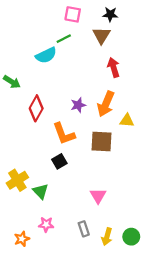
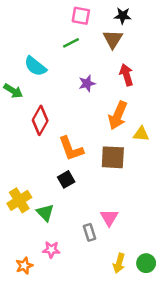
cyan semicircle: (46, 55) -> (35, 66), moved, turned 65
purple star: (78, 105) -> (87, 83), moved
gray rectangle: (84, 229) -> (89, 232), moved

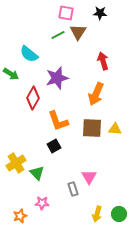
brown triangle: (113, 39) -> (78, 32), moved
purple star: (87, 83) -> (57, 78), moved, size x1.6
yellow triangle: (141, 134) -> (115, 129), moved

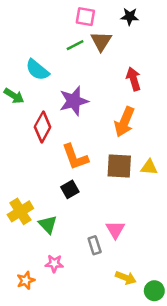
yellow arrow: (97, 214) -> (126, 278), turned -84
green circle: (119, 214) -> (154, 291), moved

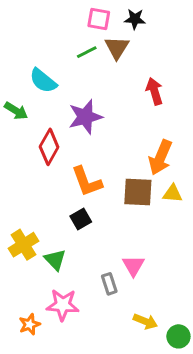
black star: (130, 17) -> (135, 19), moved
orange arrow: (124, 122) -> (160, 157), moved
pink star: (54, 263) -> (63, 305), size x1.5

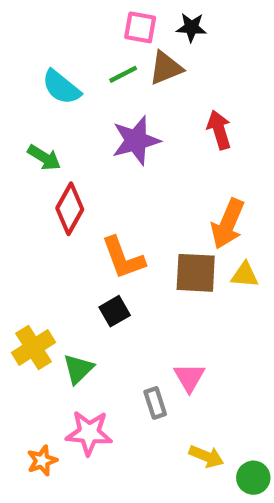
brown triangle: (117, 48) -> (166, 68), turned 36
cyan semicircle: (43, 81) -> (61, 87), moved
green arrow: (16, 111) -> (44, 158), moved
purple star: (85, 117) -> (136, 141), moved
green triangle: (55, 260) -> (78, 369), turned 30

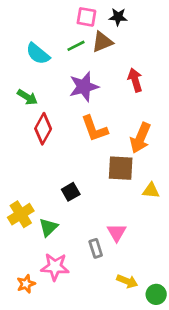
orange L-shape: (123, 258) -> (94, 129), moved
yellow triangle: (245, 275) -> (151, 190), moved

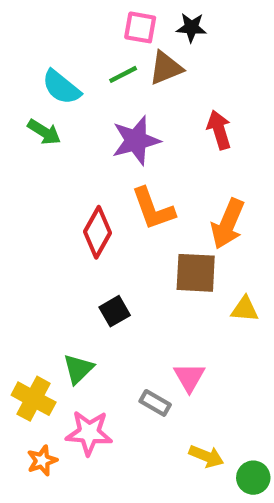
green arrow: (27, 97) -> (44, 132), moved
red diamond: (43, 129) -> (98, 232), moved
yellow cross: (21, 214) -> (34, 399), moved, turned -30
gray rectangle: (96, 248) -> (155, 403), turned -42

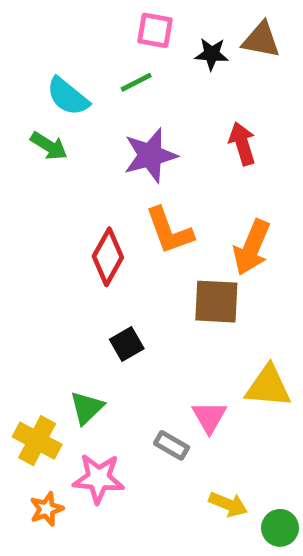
black star: (191, 27) -> (212, 54), moved
brown triangle: (166, 68) -> (261, 40), moved, turned 33
yellow triangle: (245, 309) -> (268, 386), moved, size x1.5

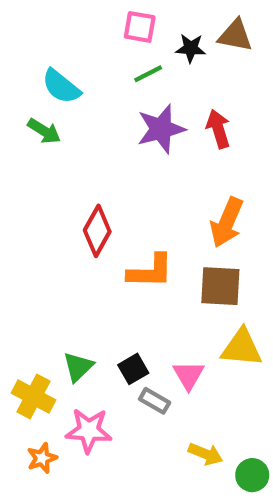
green line: (136, 82) -> (148, 74), moved
purple star: (150, 155) -> (161, 129), moved
orange L-shape: (169, 231) -> (150, 271), moved, turned -69
brown square: (216, 302) -> (220, 286), moved
black square: (127, 344) -> (133, 369), moved

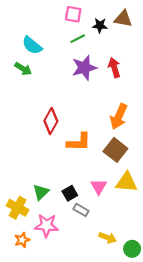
brown square: (220, 286) -> (115, 150), turned 35
pink triangle: (189, 375) -> (99, 187), moved

